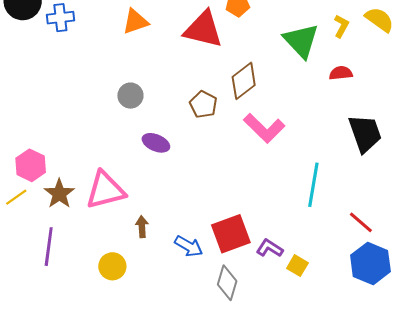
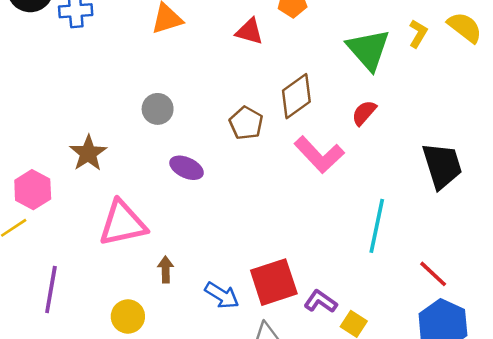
red triangle: (203, 29) -> (249, 31), size x0.6
red semicircle: (341, 73) -> (364, 113), moved, turned -45
brown star: (59, 194) -> (88, 153), moved

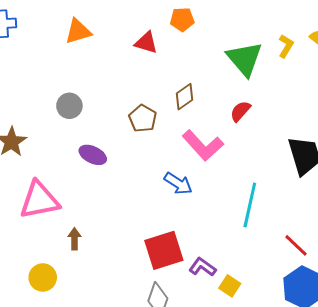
brown diamond: (296, 96) -> (184, 97), size x0.7
blue arrow: (222, 295) -> (178, 183), moved

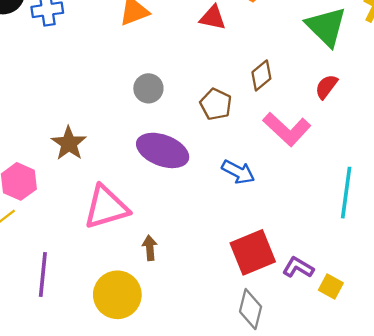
gray circle: (69, 106) -> (148, 88), moved
purple ellipse: (93, 155) -> (163, 150), size x1.6
blue arrow: (178, 183) -> (238, 172), moved
yellow circle: (43, 277) -> (117, 295), size x1.5

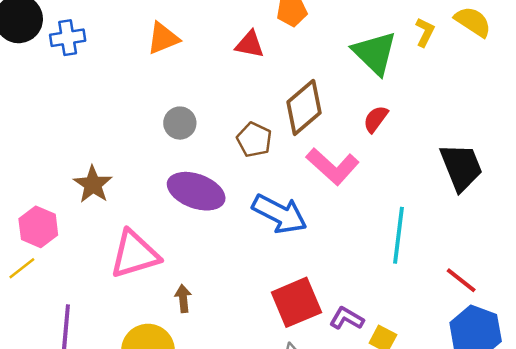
brown diamond: (261, 75) -> (304, 107), size x1.6
blue arrow: (238, 172) -> (280, 214), size x1.5

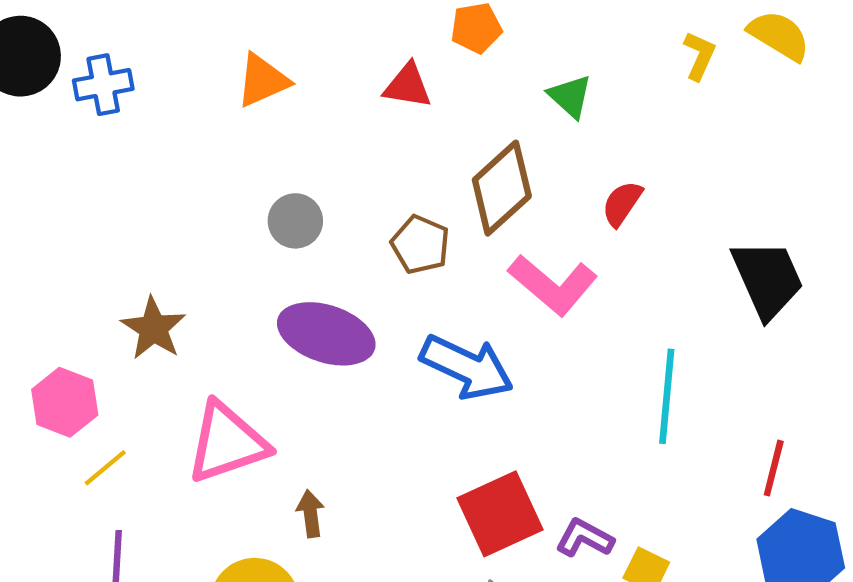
green triangle: (375, 53) -> (570, 96), moved, size x0.6
yellow line: (22, 268) -> (105, 468), moved
red line: (461, 280) -> (774, 468), turned 68

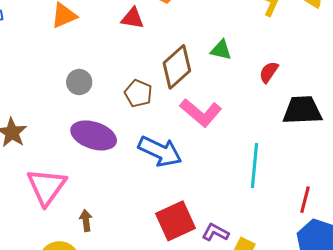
green triangle: (570, 96) -> (221, 50), moved, turned -30
red semicircle: (622, 203) -> (269, 72), moved
black trapezoid: (768, 279) -> (302, 110), turned -69
pink triangle: (227, 443) -> (47, 187), turned -36

